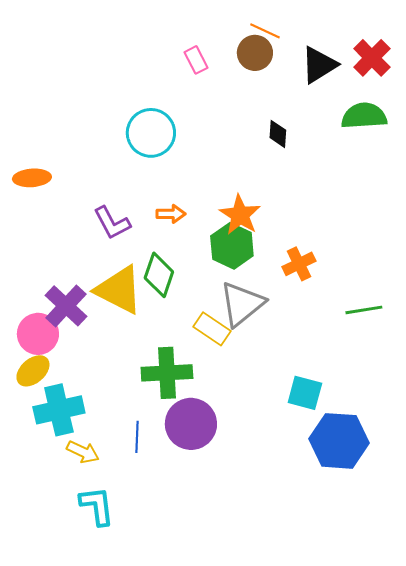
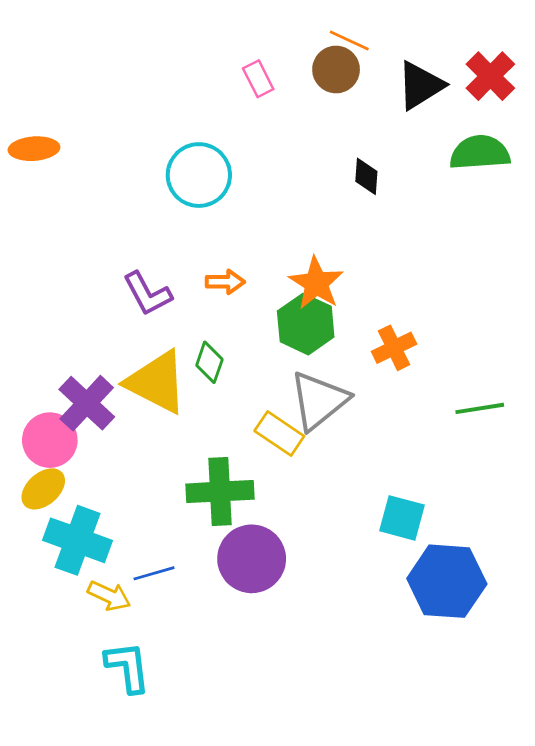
orange ellipse: (32, 178) -> (34, 149), moved
green diamond: (159, 275) -> (209, 362), size x0.7
cyan cross: (59, 410) -> (78, 540), turned 33
blue line: (137, 437) -> (154, 573), moved, turned 72

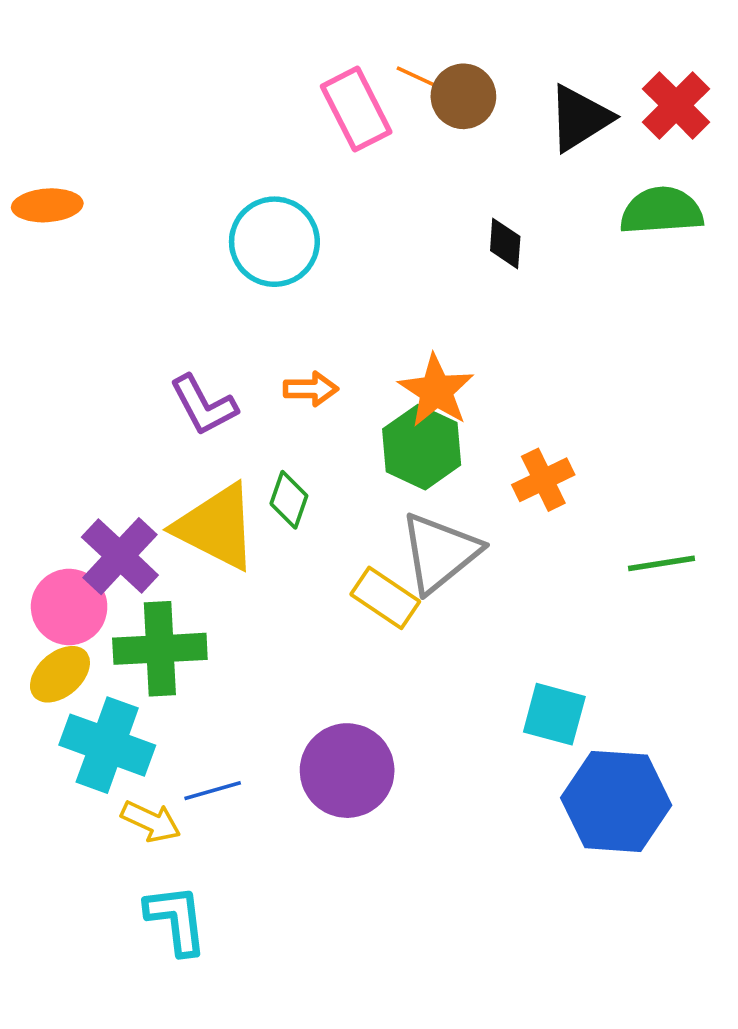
orange line: (349, 40) -> (423, 80), moved
pink rectangle: (258, 79) -> (356, 109), size x1.6
green cross: (220, 492) -> (160, 649), moved

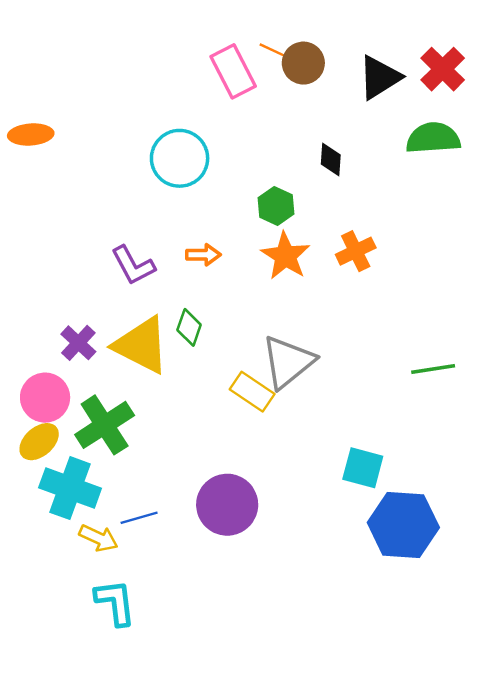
green hexagon: (422, 447) -> (276, 206), moved, size x0.7
orange cross: (543, 480) -> (356, 251), moved
purple cross: (120, 556) -> (78, 343), moved, size x0.7
green cross: (160, 649) -> (105, 425), turned -30

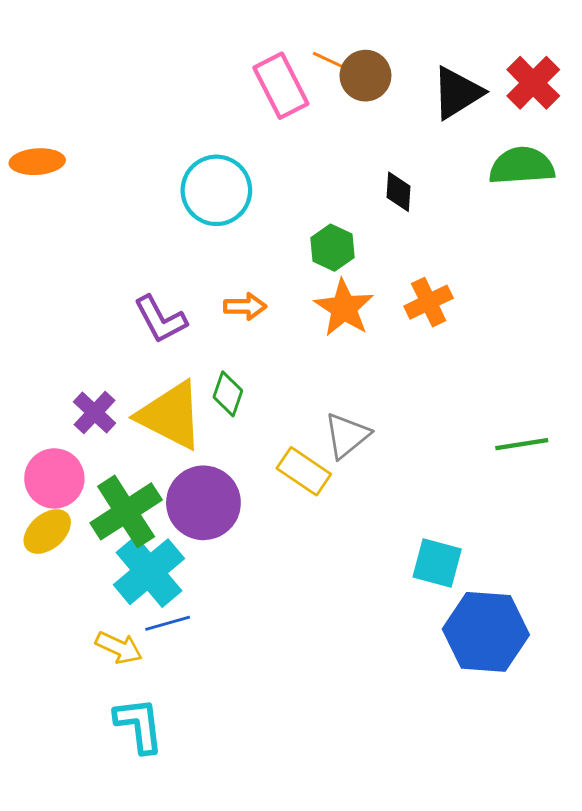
gray triangle: (288, 362) -> (347, 435), size x0.7
cyan cross: (70, 488) -> (149, 572), moved, turned 30
purple circle: (227, 505) -> (203, 503), moved

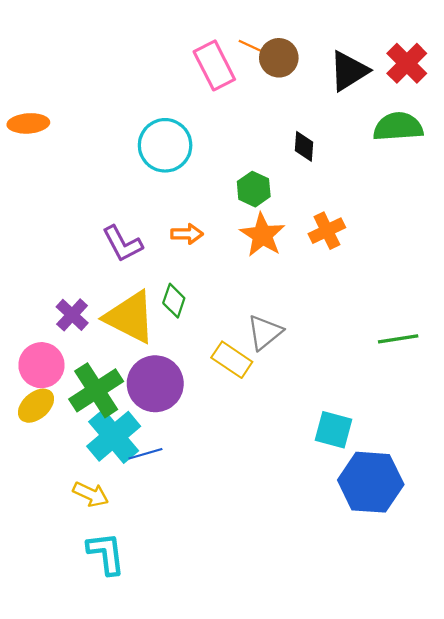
blue line: (168, 623) -> (145, 454), moved

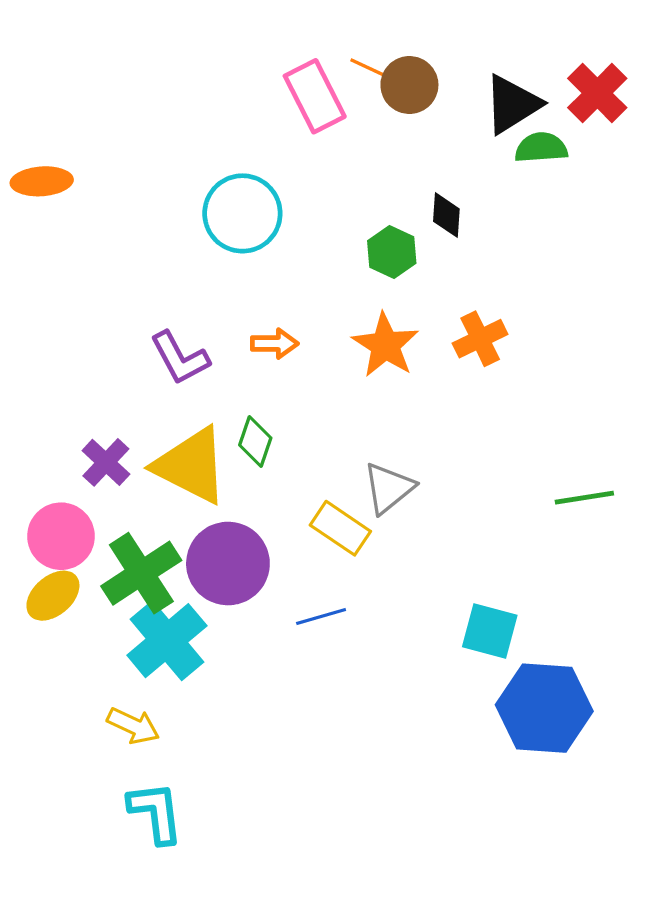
green semicircle: (398, 127) -> (541, 148), moved, size x0.7
green hexagon: (254, 189) -> (392, 252), moved
blue line: (145, 454) -> (321, 616), moved

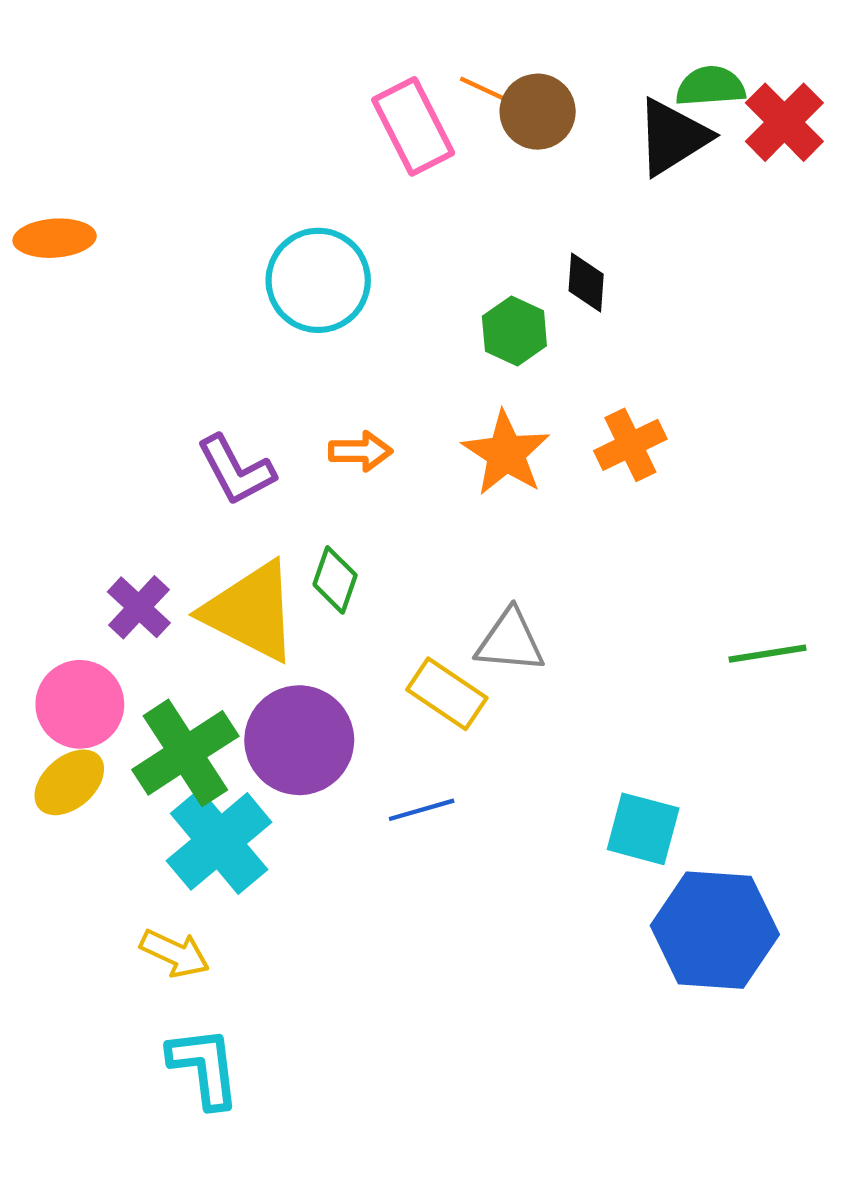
green semicircle: (541, 148) -> (711, 86), moved
gray triangle: (389, 488) -> (510, 641), turned 44

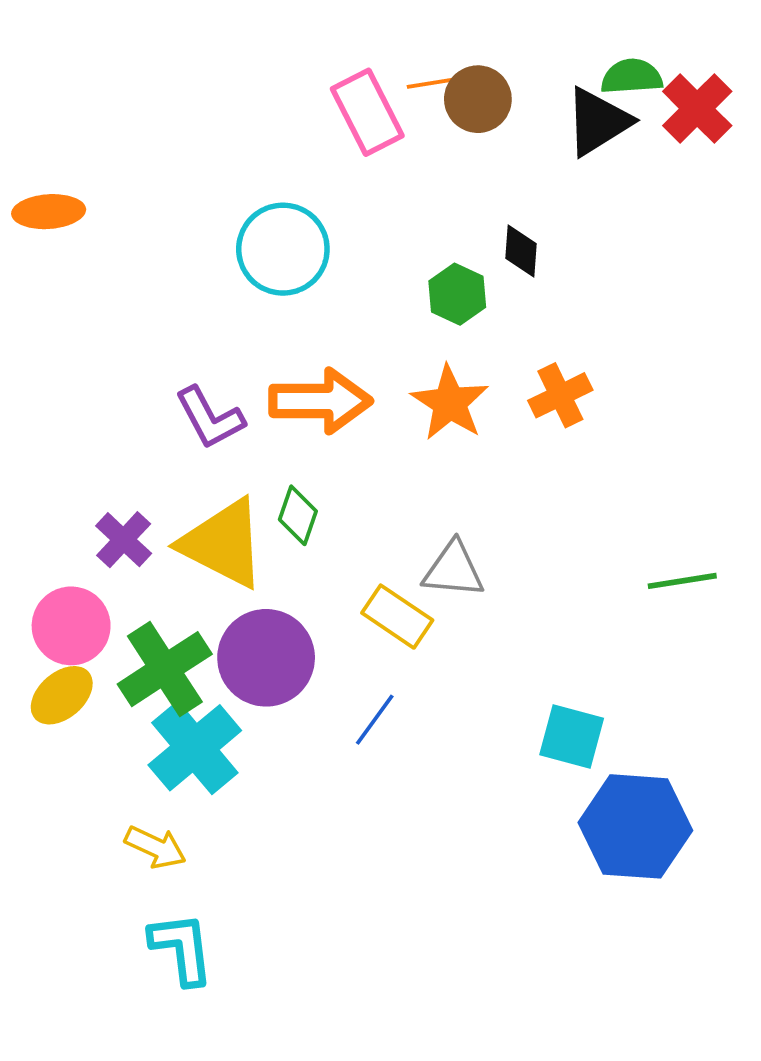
orange line: (491, 93) -> (437, 82), turned -34
orange arrow: (360, 451) -> (320, 401), size x1.8
blue line: (422, 810) -> (375, 720), turned -38

